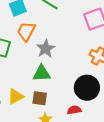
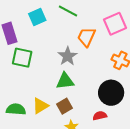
orange trapezoid: (26, 31) -> (87, 37), moved
brown square: (40, 98) -> (65, 106), turned -35

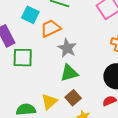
cyan square: (37, 17) -> (30, 15), turned -30
orange trapezoid: (87, 37) -> (51, 28), moved, turned 50

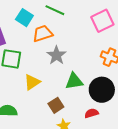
green triangle: (69, 73) -> (74, 81), moved
yellow triangle: (49, 102) -> (32, 82), moved

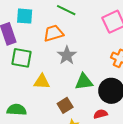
cyan square: (24, 18) -> (25, 16), moved, turned -30
yellow triangle: (32, 82) -> (42, 82), turned 36

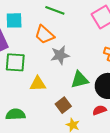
orange trapezoid: (53, 33) -> (44, 35), turned -115
gray star: (67, 55) -> (60, 55), turned 30

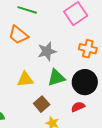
gray star: (60, 55) -> (47, 51), moved
yellow triangle: (38, 84) -> (25, 79), moved

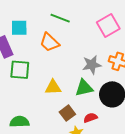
gray star: (47, 51) -> (92, 65), moved
red semicircle: (78, 107) -> (90, 118), moved

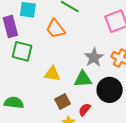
gray star: (92, 65) -> (94, 57), turned -30
red semicircle: (90, 118) -> (85, 110), turned -40

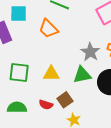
green square: (22, 51) -> (19, 72), moved
red semicircle: (85, 110) -> (46, 105), moved, turned -104

